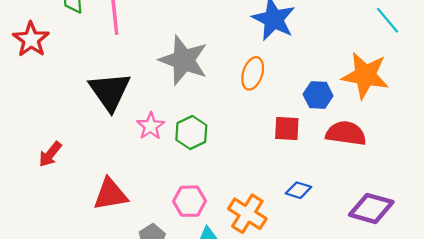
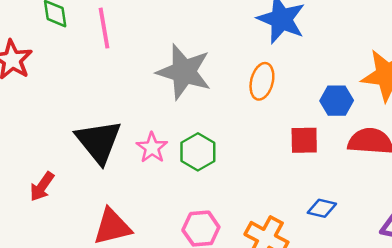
black triangle: (110, 91) -> (99, 142), moved

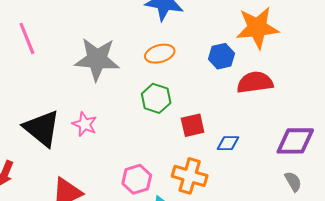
orange ellipse: (262, 81) -> (160, 54), turned 72
red square: (304, 140) -> (193, 125), moved
green hexagon: (198, 152) -> (156, 98), moved

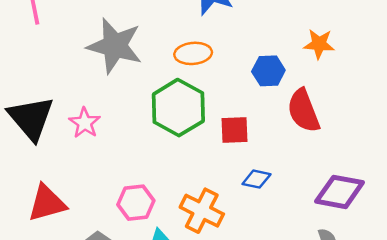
orange star: (257, 28) -> (319, 44), size x0.6
red semicircle: (255, 82) -> (303, 111), turned -114
green hexagon: (156, 98) -> (178, 108), size x1.5
red square: (193, 125) -> (235, 130), moved

